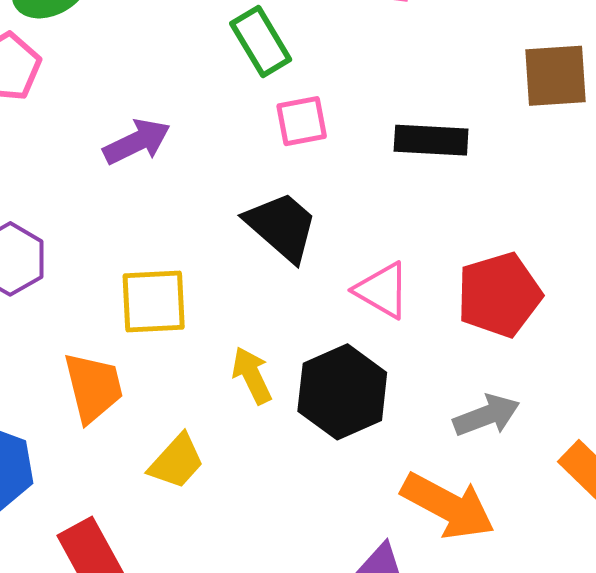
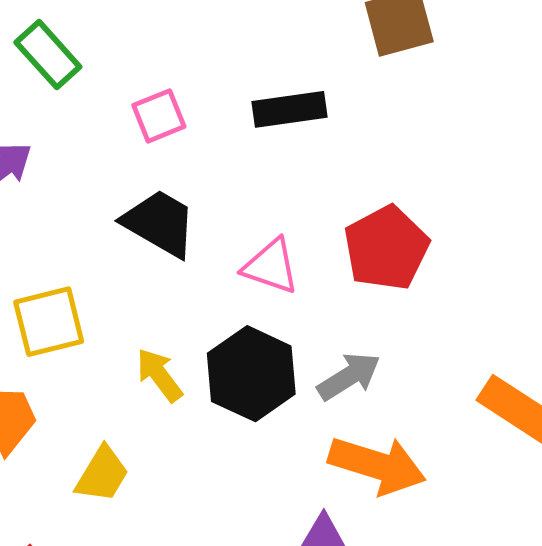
green rectangle: (261, 41) -> (48, 55), moved
gray arrow: (487, 415) -> (349, 376), moved

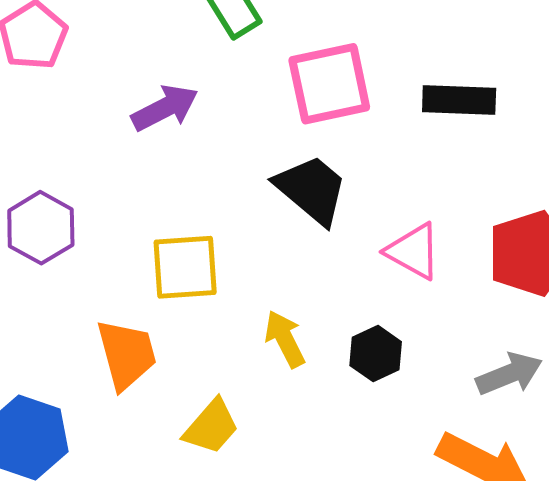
pink square: (159, 116) -> (329, 84), size x1.6
black hexagon: (251, 374) -> (376, 354), size x0.6
gray arrow: (349, 376) -> (509, 374), moved

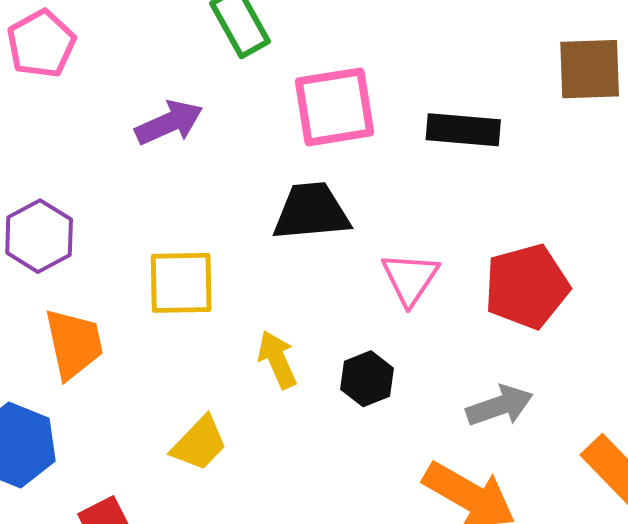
black trapezoid: (311, 189) -> (311, 212), turned -48
pink triangle: (413, 251) -> (410, 278), turned 32
orange trapezoid: (127, 354) -> (74, 344), moved

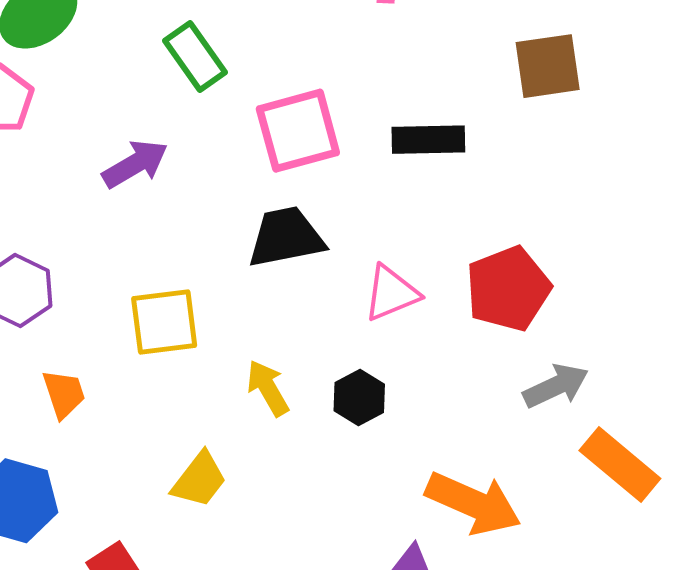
pink triangle: (410, 278) -> (391, 293), turned 40
orange trapezoid: (74, 344) -> (64, 394), size x0.7
gray arrow: (500, 406) -> (556, 386), moved

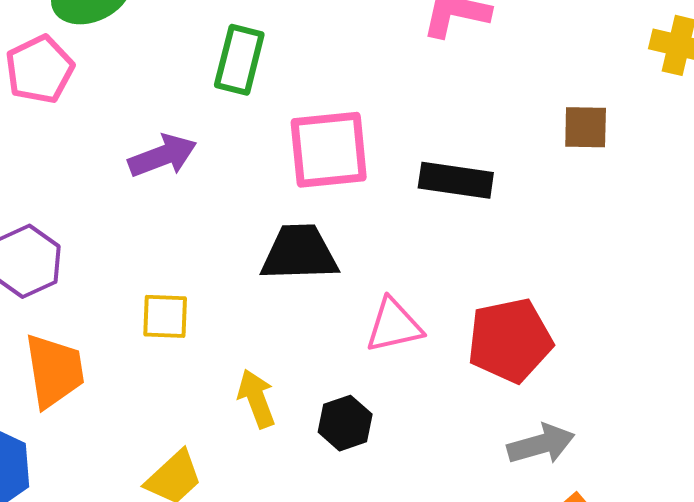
green rectangle: (195, 57) -> (239, 60), turned 40
brown square: (548, 66) -> (586, 127), size x0.7
yellow square: (164, 322) -> (165, 316), size x0.7
orange trapezoid: (64, 394) -> (54, 371), size x1.5

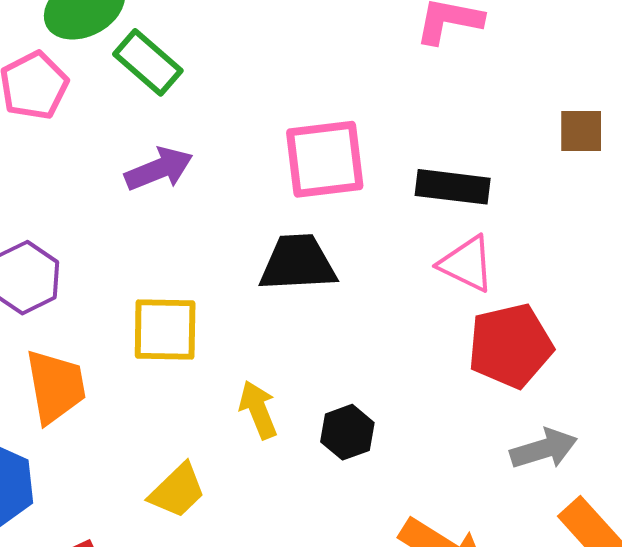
green rectangle: (239, 60) -> (148, 62), moved, turned -62
yellow square: (165, 316) -> (165, 330), size x1.4
pink triangle: (394, 325) -> (467, 264), moved, turned 40

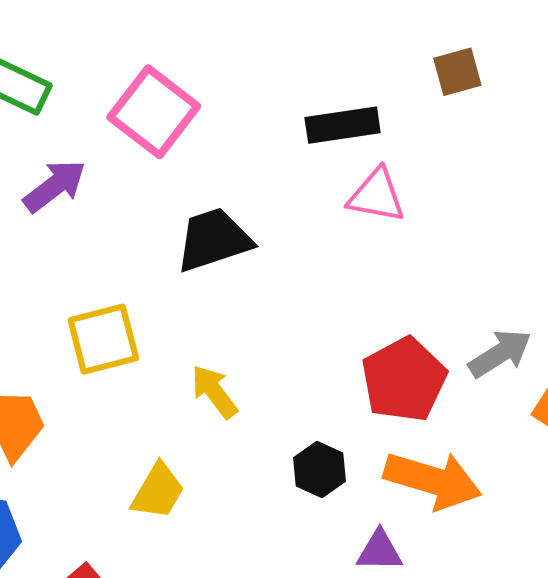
brown square: (581, 131) -> (457, 72), moved
pink square: (325, 159) -> (154, 112), moved, turned -30
red pentagon: (510, 346) -> (404, 380), moved
black hexagon: (347, 432) -> (320, 470), moved

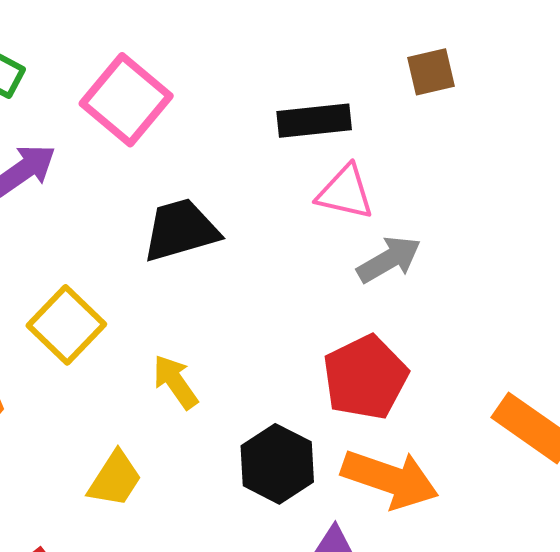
yellow square: (103, 339) -> (66, 325), turned -34
gray arrow: (500, 354) -> (389, 259), moved
black hexagon: (320, 470) -> (277, 464), size x1.4

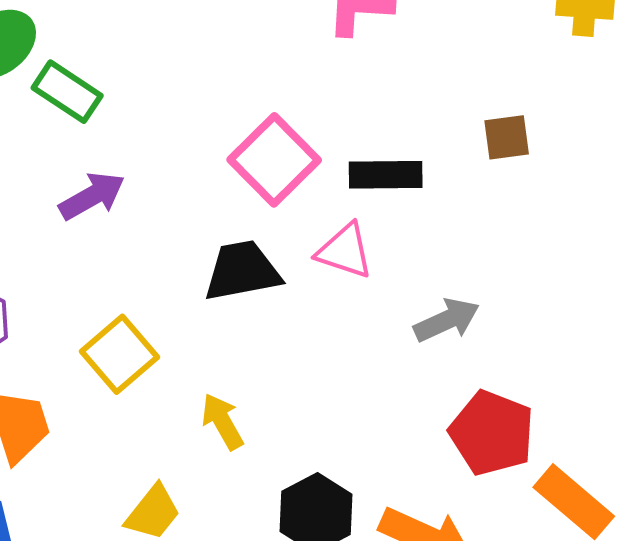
pink square: (126, 100) -> (274, 160), moved
pink triangle: (345, 192) -> (345, 251), moved
red pentagon: (365, 377) -> (492, 433), moved, turned -30

